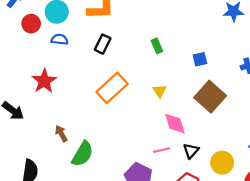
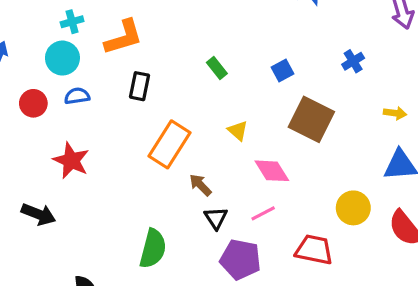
red circle: (31, 24) -> (33, 103), moved
brown arrow: (61, 134) -> (200, 185), moved
black triangle: (191, 151) -> (216, 218), moved

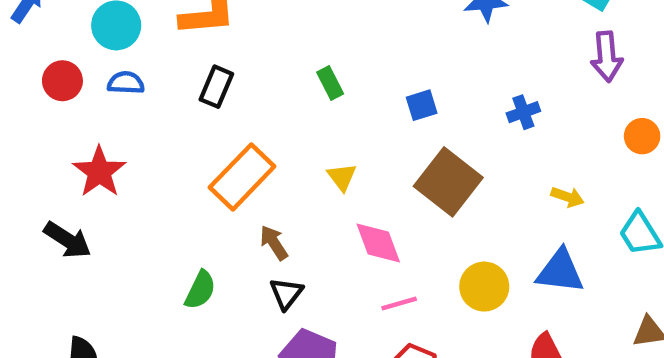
yellow circle: (353, 208) -> (484, 287), moved
pink line: (263, 213) -> (399, 303), moved
black arrow: (38, 214) -> (67, 240), moved
green semicircle: (153, 249) -> (200, 290), moved, size x0.7

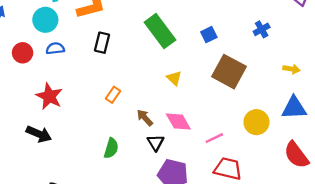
green rectangle: (330, 83) -> (160, 31), size x2.0
orange rectangle: (242, 177) -> (113, 95), moved, size x0.5
pink diamond: (378, 243) -> (178, 122), moved

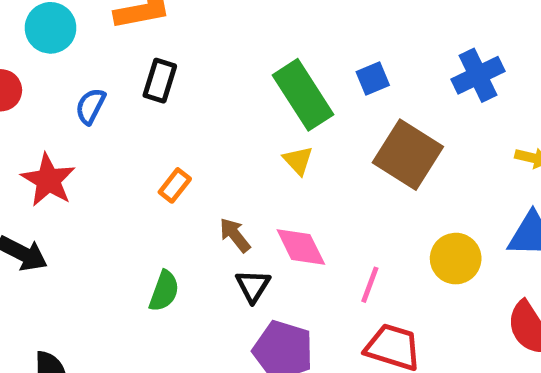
blue cross: (262, 29) -> (478, 75), size x1.5
green rectangle: (160, 31) -> (303, 95), moved
blue semicircle: (55, 48) -> (90, 106), moved, turned -60
pink line: (214, 138) -> (370, 285), turned -48

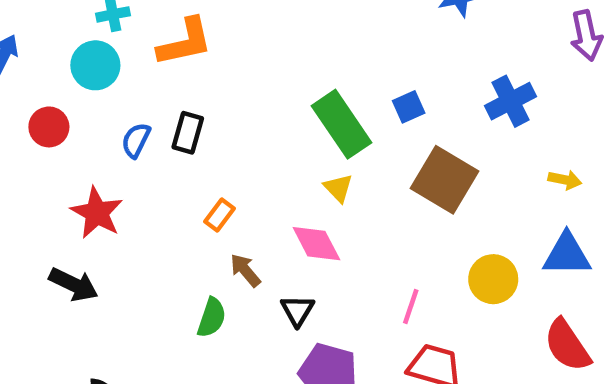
black rectangle: (160, 81) -> (188, 133), moved
brown arrow: (235, 235) -> (245, 270), moved
pink diamond: (301, 247) -> (316, 244), moved

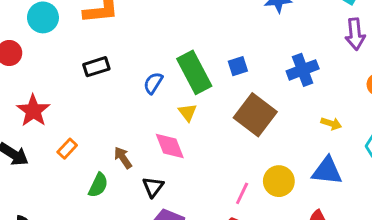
black rectangle: (188, 133) -> (96, 67), turned 50
blue semicircle: (136, 140) -> (153, 83), moved
orange rectangle: (220, 215) -> (67, 149), moved
pink line: (411, 306) -> (242, 193), moved

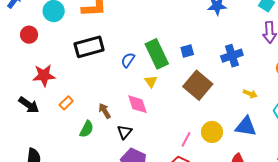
black rectangle: (96, 67) -> (89, 47), size x1.6
red star: (33, 111) -> (44, 75), turned 30

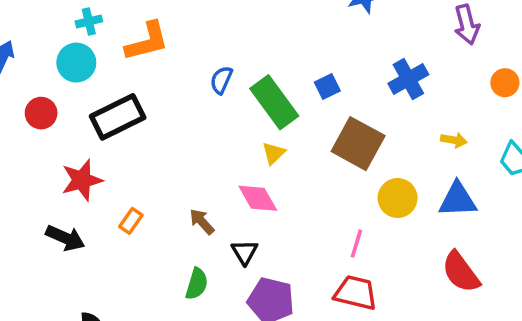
black rectangle: (89, 47) -> (118, 117), moved
blue semicircle: (128, 60) -> (221, 80), moved
yellow triangle: (151, 81) -> (274, 153), turned 32
green semicircle: (87, 129) -> (197, 284), moved
yellow circle: (212, 132) -> (398, 198), moved

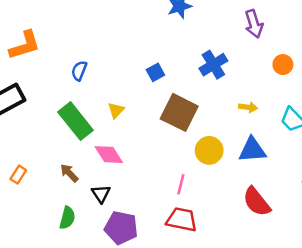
green rectangle: (274, 102) -> (75, 121), moved
yellow triangle: (274, 153) -> (116, 110), moved

